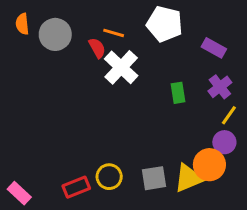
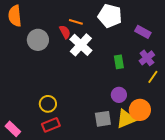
orange semicircle: (22, 24) -> (15, 16), size x1.5
gray circle: (55, 34) -> (38, 40), moved
purple circle: (224, 142) -> (119, 95), moved
yellow circle: (109, 177) -> (48, 104), moved

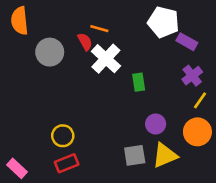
white pentagon: (110, 16) -> (163, 22), moved
green rectangle: (119, 62) -> (139, 82), moved
orange circle: (140, 110) -> (197, 132), moved

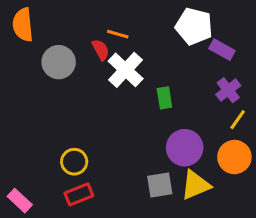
purple circle: (156, 124) -> (185, 148), size x1.5

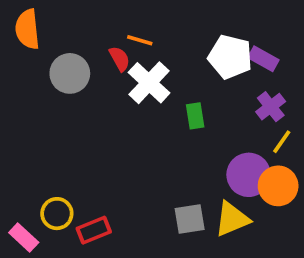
white pentagon: (194, 26) -> (230, 57), moved
purple circle: (185, 148) -> (249, 175), moved
yellow circle: (74, 162) -> (57, 214), moved

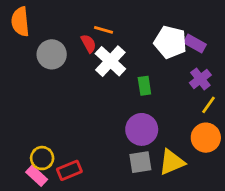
purple circle: (249, 175) -> (142, 129), moved
pink rectangle: (24, 237) -> (37, 176), moved

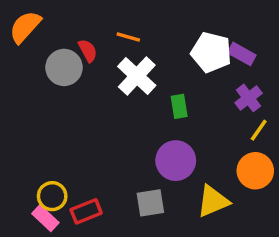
orange semicircle: (20, 22) -> (25, 27), turned 48
red semicircle: (88, 43) -> (88, 51), moved
gray square: (140, 162) -> (150, 203), moved

